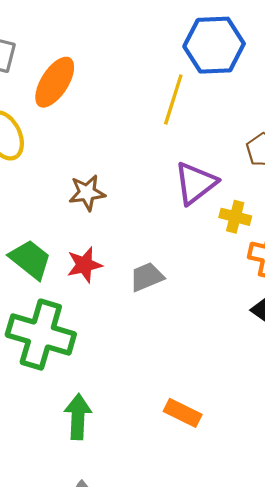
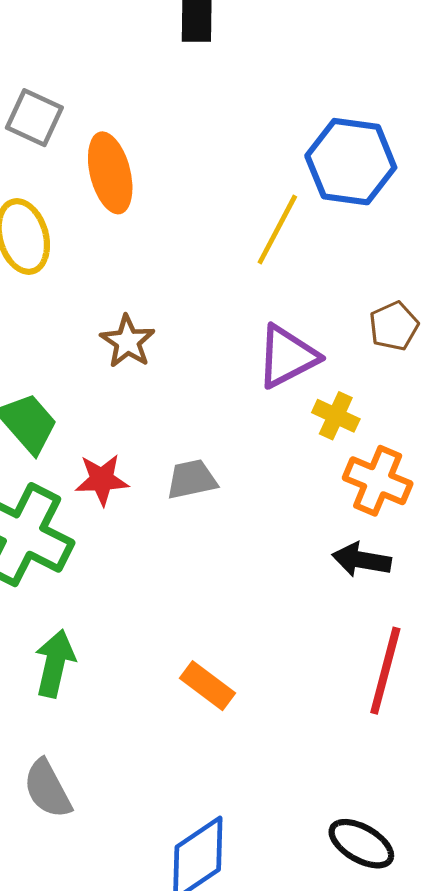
orange ellipse: (55, 82) -> (110, 173), turned -57
brown star: (87, 193) -> (128, 341), turned 30
red star: (84, 265) -> (102, 480), moved

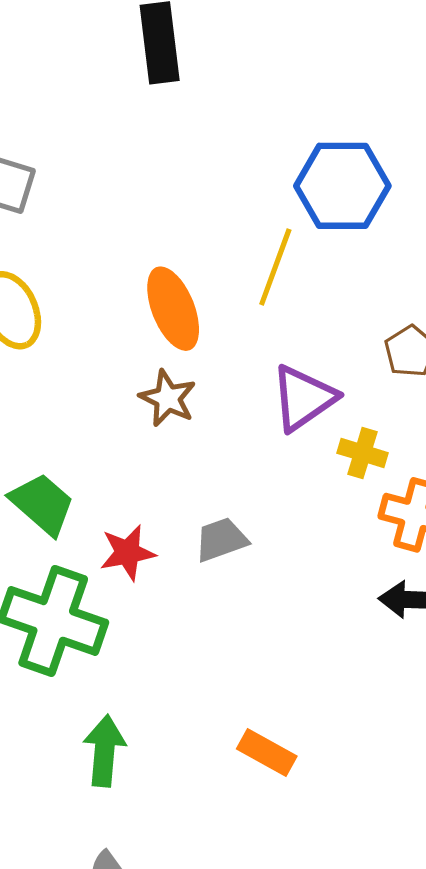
orange ellipse: (110, 173) -> (173, 309), moved
brown star: (128, 341) -> (168, 398), moved

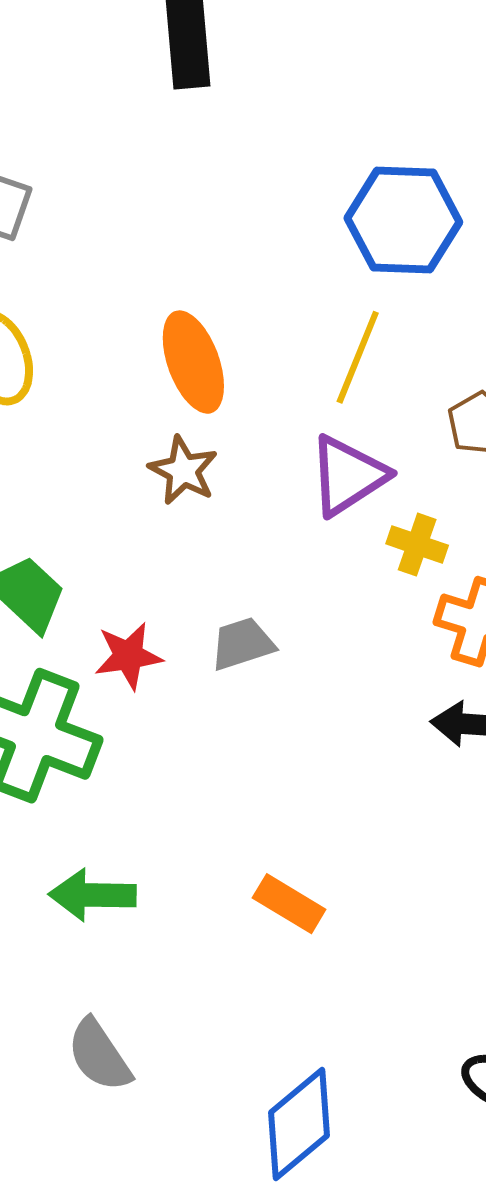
yellow line: (275, 267) -> (358, 357), moved
green arrow: (104, 751) -> (92, 895), turned -96

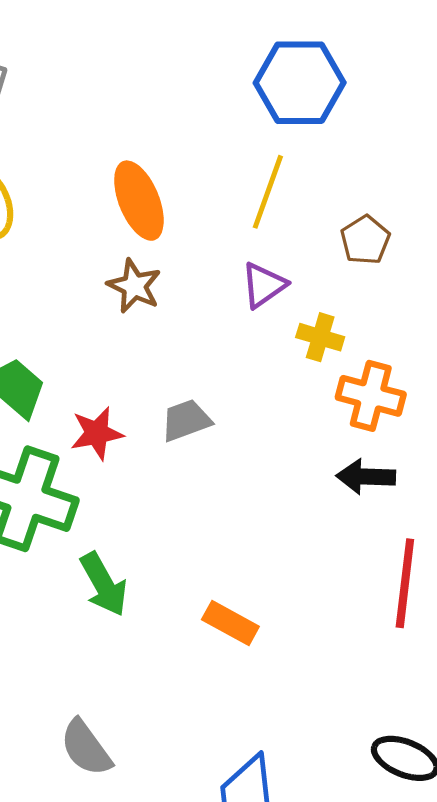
purple triangle: (348, 476) -> (264, 285), size x0.7
green arrow: (92, 895) -> (104, 584), moved, turned -118

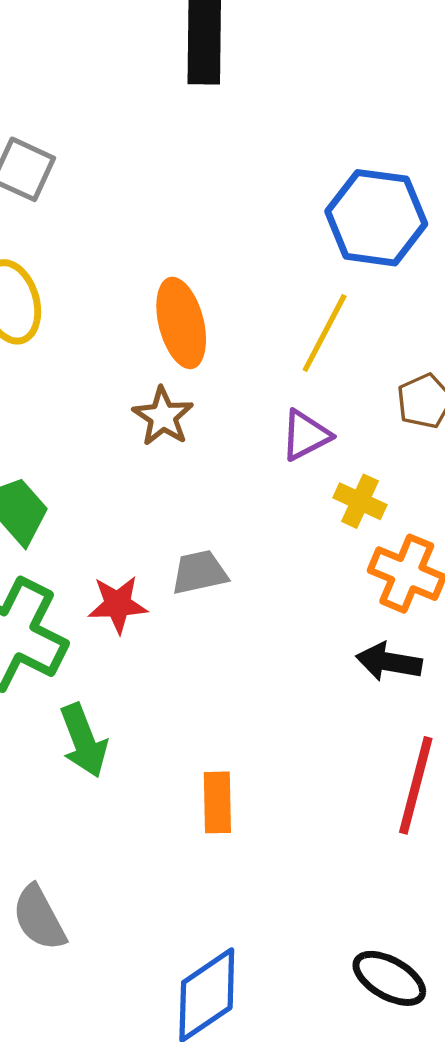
red star: (97, 433) -> (118, 604), moved
orange rectangle: (230, 623) -> (217, 802), turned 52

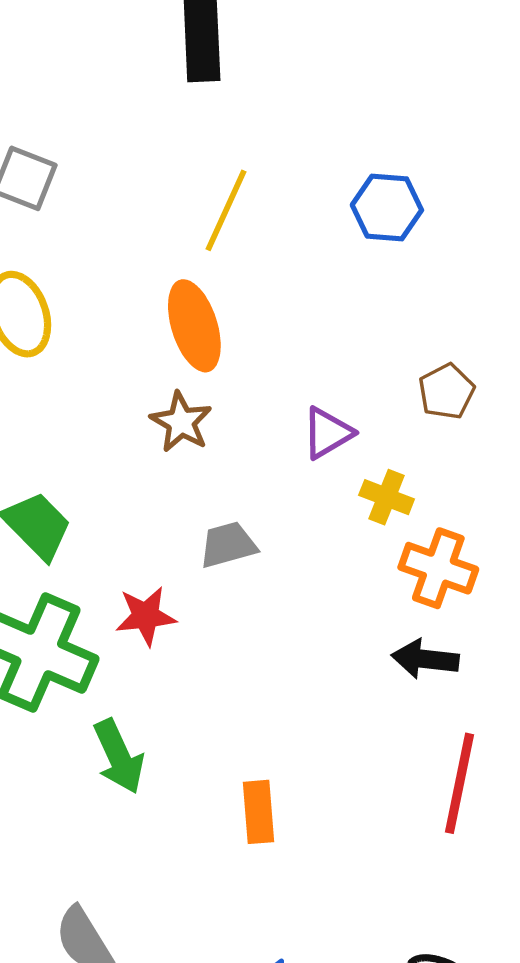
blue hexagon: (376, 218) -> (387, 207), size x0.7
yellow line: (325, 333) -> (226, 210), moved
gray trapezoid: (199, 572) -> (228, 545), moved

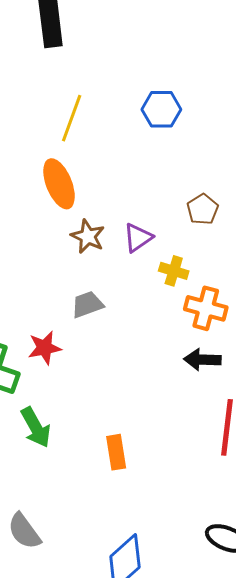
brown star: (181, 422) -> (88, 236), moved

